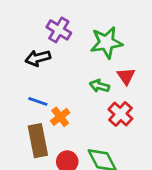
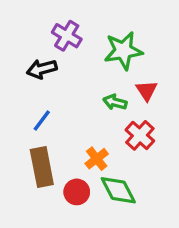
blue line: (38, 101) -> (42, 120), turned -72
orange cross: (60, 117) -> (97, 159), moved

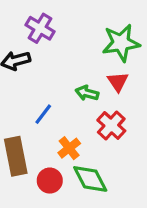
green star: (123, 51) -> (121, 43), moved
blue line: (42, 120) -> (43, 114), moved

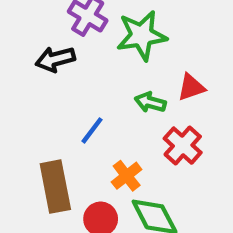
green star: (121, 43) -> (142, 35), moved
red triangle: (118, 82) -> (191, 87), turned 45

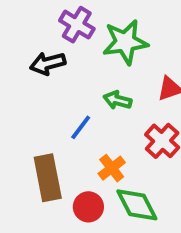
green arrow: (150, 102) -> (118, 100), moved

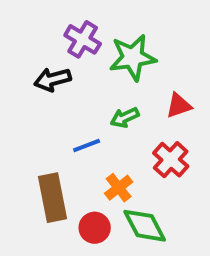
green arrow: (118, 100) -> (125, 118), turned -40
blue line: (81, 127) -> (87, 146), turned 32

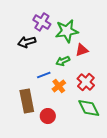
red triangle: (179, 106) -> (82, 50), moved
orange cross: (119, 188) -> (59, 86), moved
green diamond: (145, 226) -> (89, 108), moved

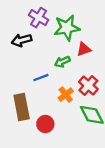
orange cross: (59, 86) -> (66, 95), moved

